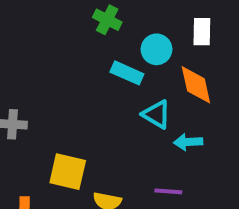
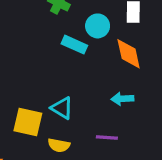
cyan triangle: (157, 114) -> (62, 108), moved

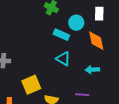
cyan triangle: (62, 108) -> (63, 59), moved
yellow square: (28, 122) -> (31, 85), turned -36

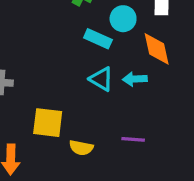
cyan arrow: (92, 70) -> (135, 79), moved
yellow square: (31, 85) -> (48, 123), turned 30

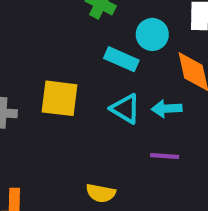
yellow square: (48, 123) -> (60, 98), moved
purple line: (133, 139) -> (165, 156), moved

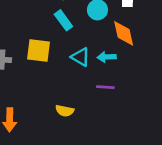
cyan rectangle: (121, 59) -> (63, 20), moved, turned 30

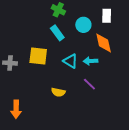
purple line: (105, 87) -> (89, 84), turned 40
yellow semicircle: (65, 111) -> (58, 92), moved

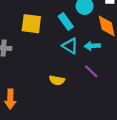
cyan rectangle: (57, 33) -> (66, 21), moved
yellow square: (38, 56) -> (31, 24), moved

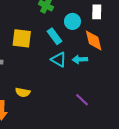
purple line: (91, 71) -> (82, 100), moved
yellow semicircle: (57, 80) -> (23, 92), moved

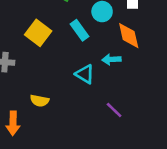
yellow square: (22, 38) -> (38, 33), turned 30
cyan triangle: (59, 60) -> (85, 74), moved

